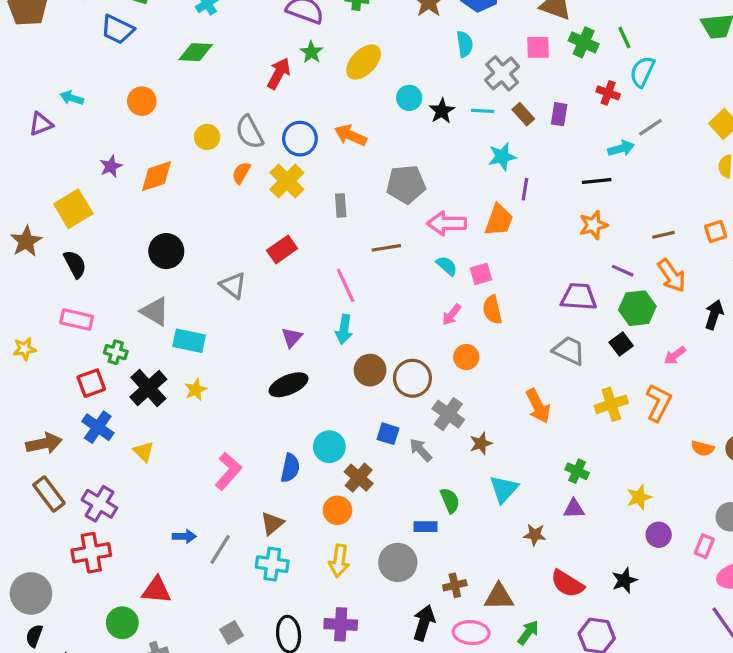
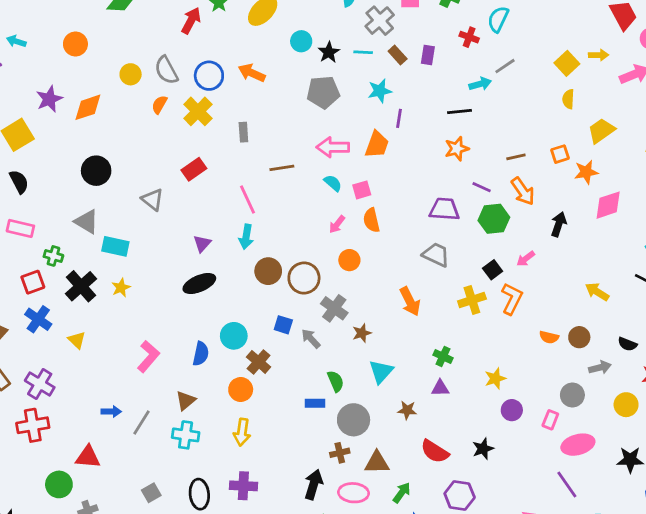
purple star: (111, 166) -> (49, 99), size x1.4
gray pentagon: (406, 184) -> (323, 92), moved
black square: (621, 344) -> (493, 270), moved
gray circle: (398, 562) -> (354, 420), moved

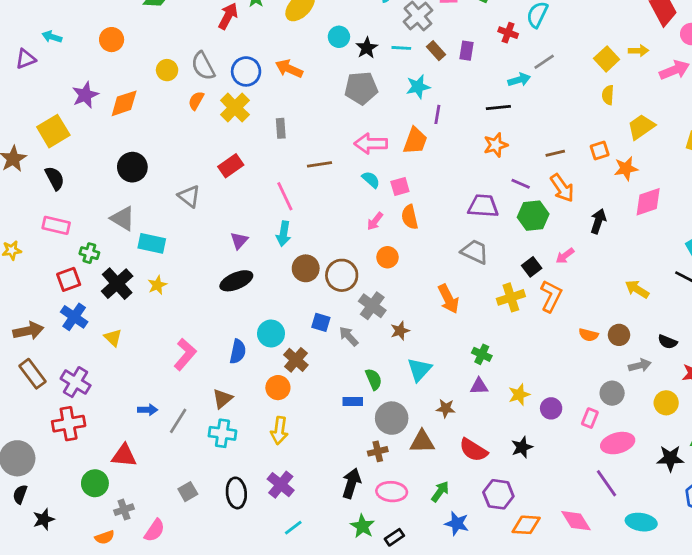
yellow star: (495, 378) -> (519, 395), moved
brown triangle: (377, 462) -> (422, 442), moved
purple cross: (243, 486) -> (281, 485), turned 36

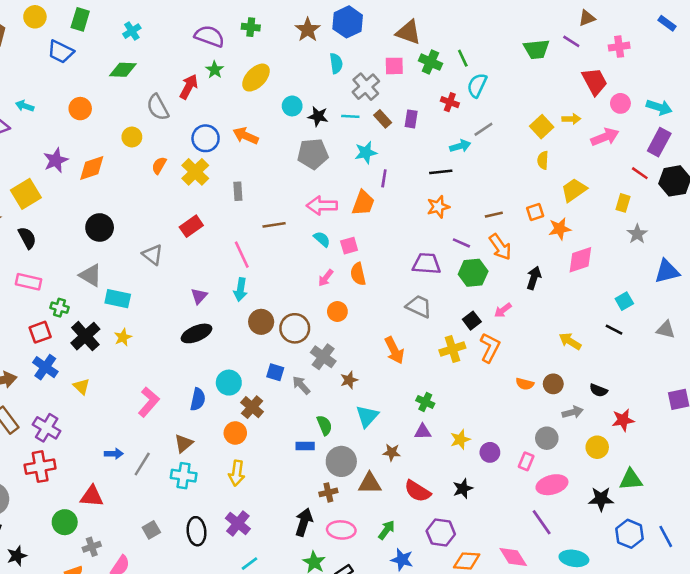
black star: (367, 48) -> (318, 116), turned -30
gray semicircle: (203, 66) -> (158, 107), moved

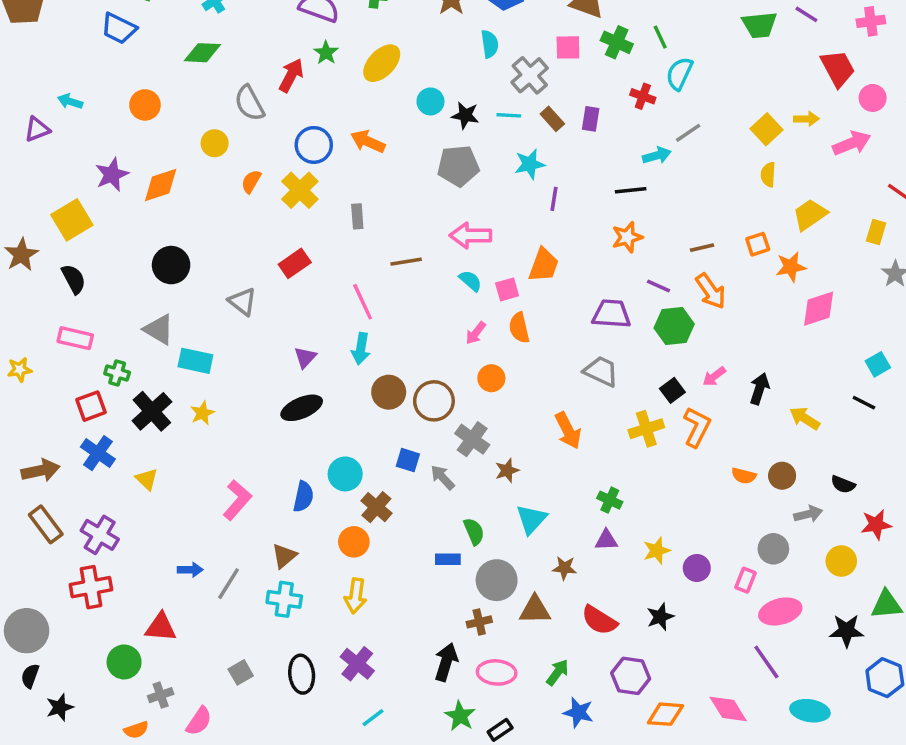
orange trapezoid: (363, 203) -> (544, 265), moved
black arrow: (534, 278) -> (759, 389), moved

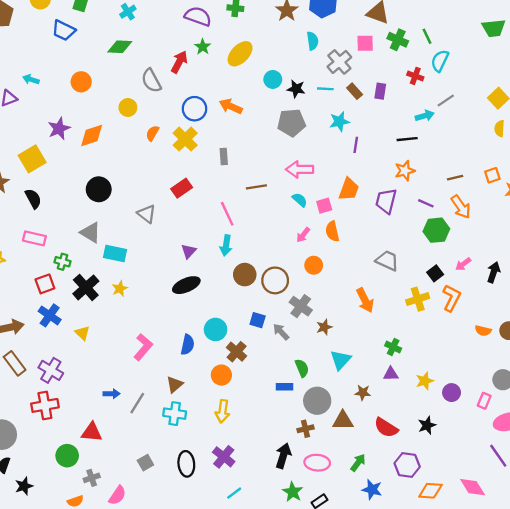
purple trapezoid: (611, 314) -> (386, 201), moved, turned -80

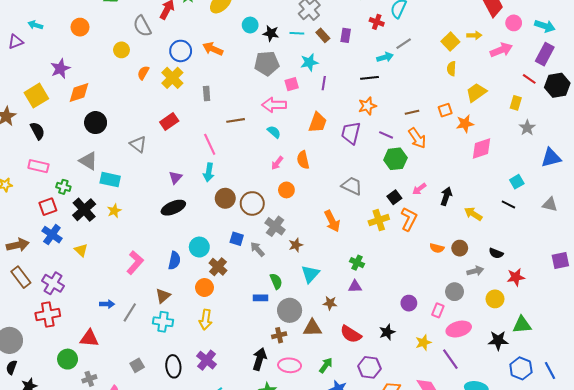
orange diamond: (92, 136) -> (79, 92), moved
pink square: (324, 206) -> (292, 84), moved
yellow star: (425, 381) -> (423, 342), moved

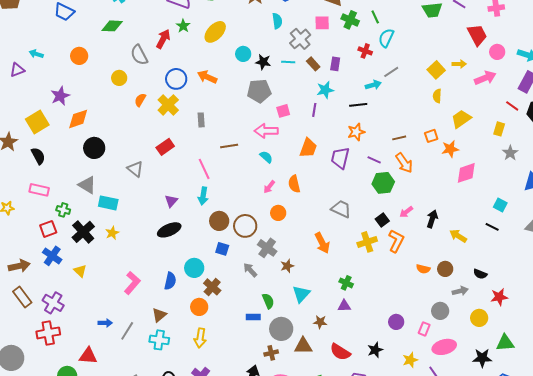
cyan star: (309, 62) -> (325, 90), moved
cyan square: (517, 182) -> (500, 205), turned -32
blue square: (237, 239) -> (222, 249), moved

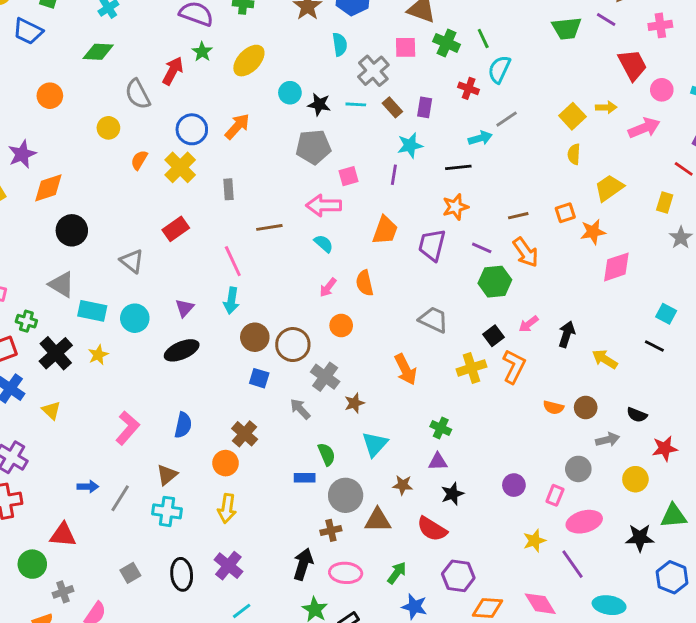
orange arrow: (207, 77) -> (237, 126), turned 108
cyan circle: (194, 268) -> (135, 318), moved
black star: (375, 350) -> (452, 494), moved

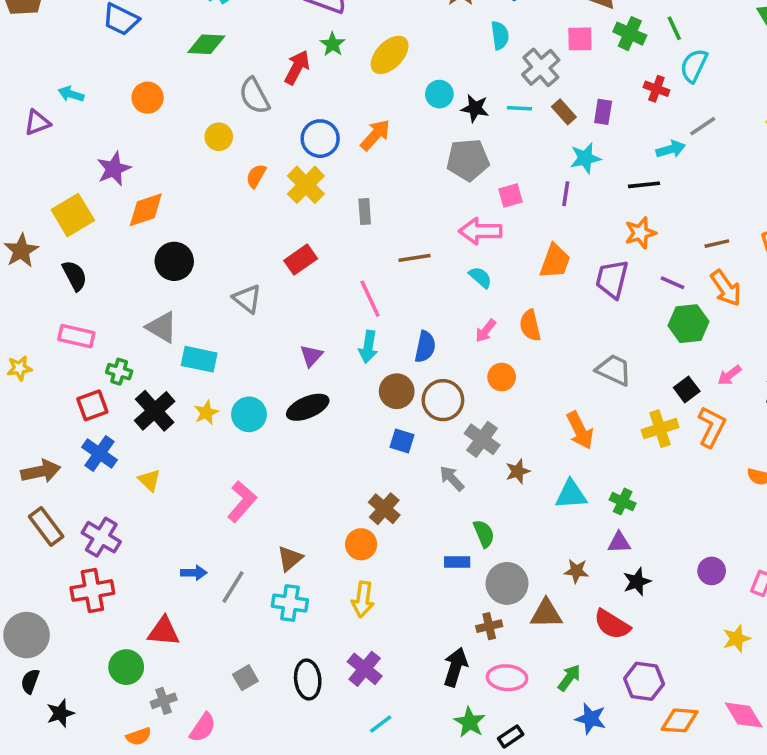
cyan circle: (135, 318) -> (249, 414), moved
blue semicircle: (183, 425) -> (425, 347), moved
cyan triangle: (375, 444) -> (571, 494), moved, turned 44

